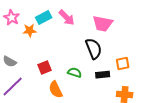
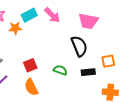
orange semicircle: (56, 90) -> (31, 87), moved

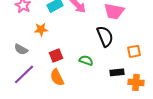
orange star: (15, 28) -> (41, 29), moved
black rectangle: (88, 72) -> (117, 72), moved

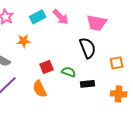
red square: (56, 55) -> (47, 67), moved
black rectangle: (117, 72) -> (88, 84), moved

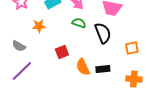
green semicircle: (69, 72) -> (79, 23), moved
orange semicircle: (40, 89) -> (83, 67), moved

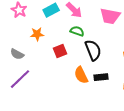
black semicircle: (103, 33) -> (93, 50), moved
red square: (62, 52) -> (60, 51), moved

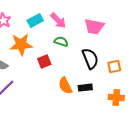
orange star: (37, 34) -> (21, 45), size x1.6
black semicircle: (93, 50) -> (90, 59), moved

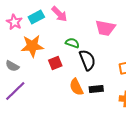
cyan rectangle: (35, 21) -> (36, 17), moved
pink arrow: (58, 21) -> (59, 14), moved
black semicircle: (90, 59) -> (87, 60), moved

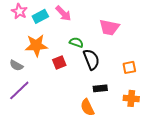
pink star: (14, 22) -> (19, 11), moved
orange semicircle: (76, 87) -> (87, 107), moved

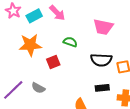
black semicircle: (91, 59) -> (101, 60), moved, turned 115
gray semicircle: (16, 65) -> (38, 88), moved
black rectangle: (100, 88) -> (102, 88), moved

